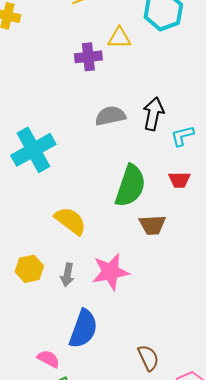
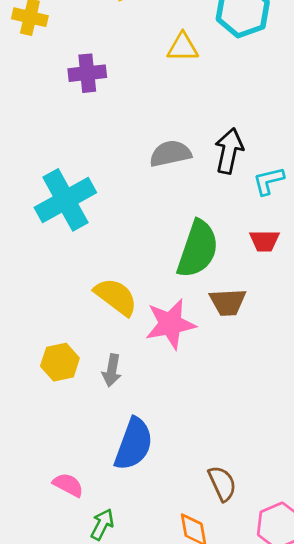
purple cross: (88, 57) -> (87, 73), moved
pink star: (110, 272) -> (170, 324), moved
pink semicircle: (48, 359) -> (68, 485), moved

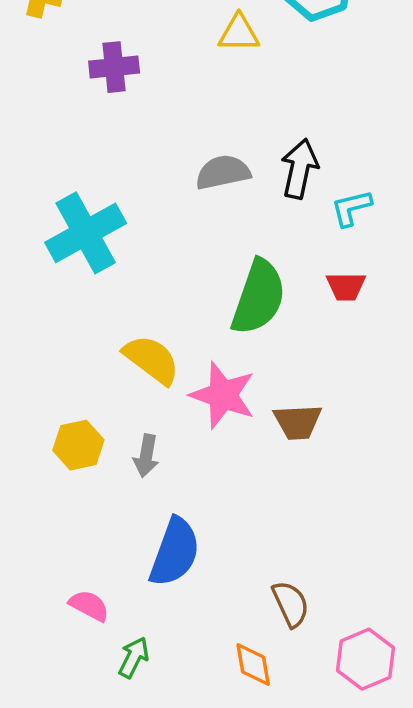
brown trapezoid: (228, 302) -> (298, 422), moved
pink star: (170, 324) -> (223, 395), turned 30

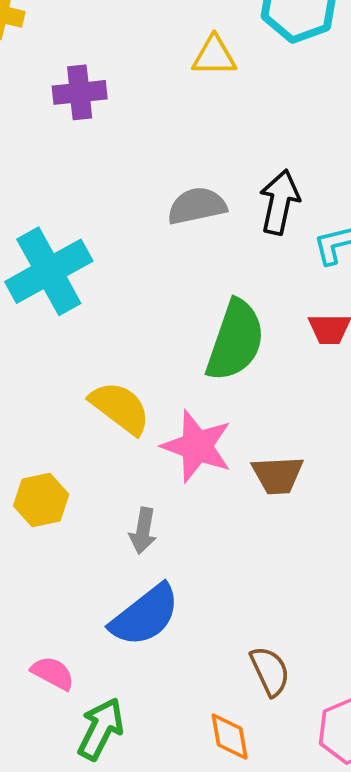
gray arrow: (146, 456) -> (143, 531), moved
blue semicircle: (175, 552) -> (145, 615), turned 32
green arrow: (134, 657) -> (101, 729), size x1.4

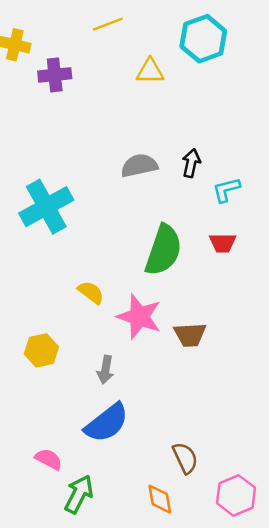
purple cross: (80, 92) -> (55, 75), moved
black arrow: (280, 202) -> (191, 163), size x0.7
yellow semicircle: (120, 408) -> (91, 292), size x0.7

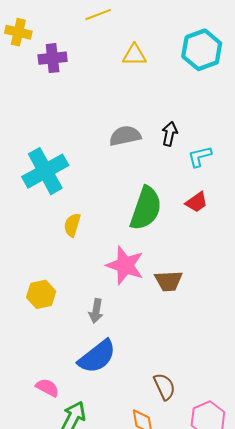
cyan hexagon: (203, 39) -> (202, 50), moved
red trapezoid: (223, 243) -> (197, 202), turned -35
yellow semicircle: (91, 292) -> (72, 225), moved, turned -110

